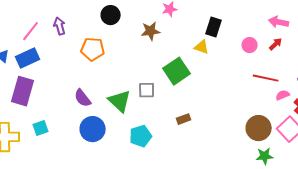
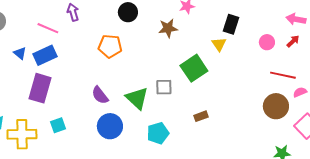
purple arrow: (60, 26) -> (73, 12), moved
pink line: (31, 31) -> (48, 28), turned 75
yellow triangle: (202, 47) -> (219, 44), turned 35
brown circle: (259, 128) -> (276, 106), moved

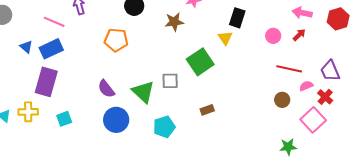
brown circle: (276, 106) -> (282, 100), size x0.6
yellow cross: (22, 134) -> (28, 112), moved, size x0.7

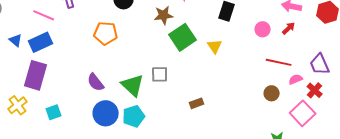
yellow triangle: (225, 38) -> (215, 46), moved
green square: (200, 62) -> (183, 37), moved
yellow cross: (28, 112) -> (18, 105), turned -36
cyan pentagon: (164, 127) -> (134, 116), moved

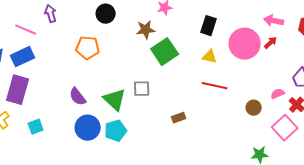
pink circle: (263, 29) -> (245, 44), size x2.0
yellow triangle: (215, 46) -> (210, 57), moved, turned -42
red line: (279, 62) -> (215, 86), moved

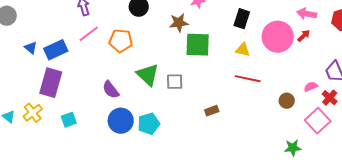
pink line: (26, 30) -> (89, 34), moved, turned -60
green square: (165, 52) -> (198, 45), turned 36
green triangle: (115, 100) -> (148, 75), moved

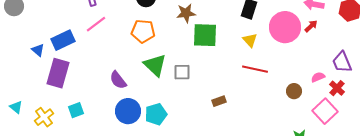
orange pentagon: (121, 41) -> (143, 31), moved
blue triangle: (31, 48) -> (38, 50), moved
yellow triangle: (243, 50) -> (250, 40), turned 35
yellow cross: (33, 113) -> (44, 117), moved

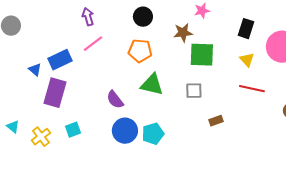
green triangle: (155, 65) -> (152, 85), turned -30
gray square: (182, 72) -> (194, 91), moved

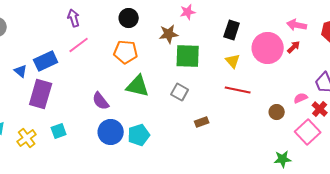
gray square: (194, 91) -> (180, 92), turned 30

